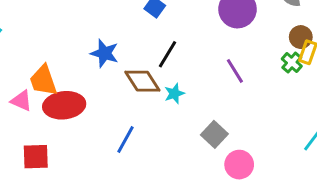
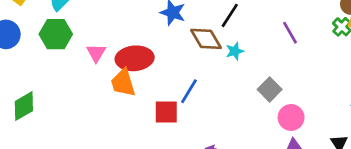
orange trapezoid: (43, 80) -> (123, 83), moved
pink triangle: (21, 101) -> (96, 53), turned 35
red square: (36, 157) -> (166, 112), moved

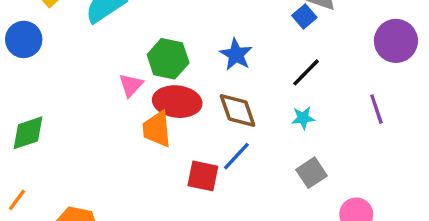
green hexagon: (56, 34) -> (168, 59), moved
brown diamond: (206, 39) -> (238, 110), moved
gray square: (270, 89) -> (311, 173), moved

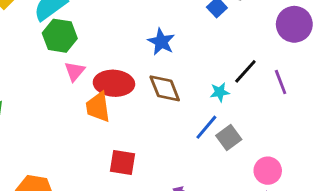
green hexagon: (168, 59) -> (60, 36), moved
black line: (306, 72) -> (245, 71), moved
blue line: (236, 156) -> (206, 127), moved
red square: (203, 176) -> (122, 162), moved

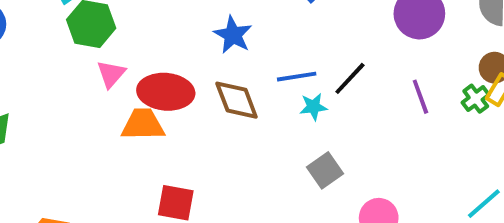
purple line: (281, 82) -> (420, 97), moved
orange trapezoid: (98, 107) -> (143, 125), turned 96
blue line: (206, 127) -> (297, 77), moved, turned 40

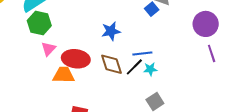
blue star: (233, 35) -> (111, 31), turned 30
black line: (350, 78) -> (134, 67), moved
purple line: (420, 97) -> (212, 53), moved

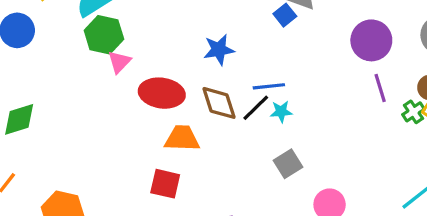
pink triangle: (48, 49) -> (119, 62), moved
orange trapezoid: (64, 75) -> (182, 138), moved

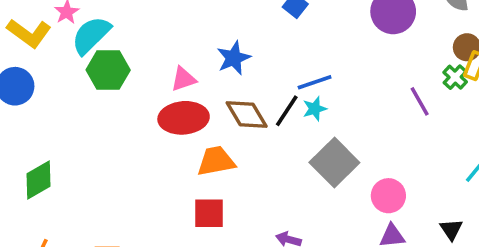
pink triangle: (119, 62) -> (184, 79), moved, turned 40
blue line: (269, 86) -> (315, 82), moved
purple line: (380, 88) -> (420, 101), moved
gray square: (288, 164) -> (334, 163), size x1.5

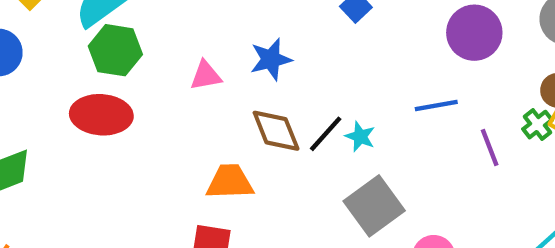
blue line: (315, 82) -> (436, 105), moved
cyan star: (315, 109) -> (360, 137), turned 30
red ellipse: (184, 118) -> (101, 115), moved

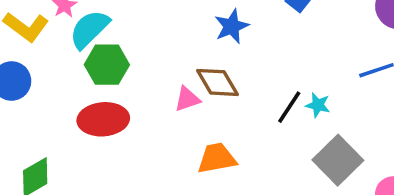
blue star: (271, 59) -> (232, 26), moved
pink triangle: (206, 76) -> (187, 99), moved
brown diamond: (276, 131) -> (217, 82), moved

